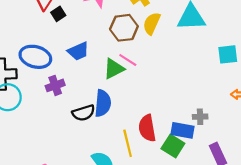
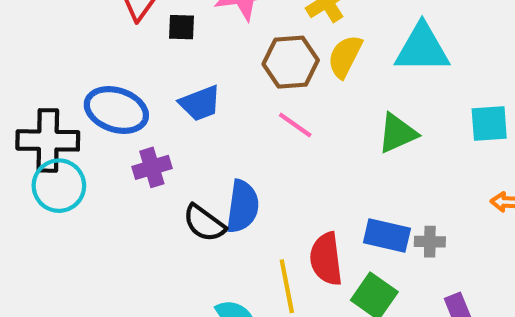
black square: (58, 14) -> (182, 27), moved, turned 32
green triangle: (114, 69) -> (397, 133), moved
black semicircle: (83, 113) -> (204, 223), turned 50
blue rectangle: (182, 130) -> (387, 236), moved

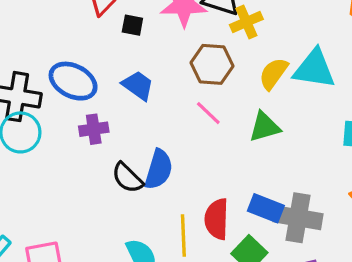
yellow semicircle: (345, 56) -> (273, 74), moved
blue trapezoid: (200, 103) -> (138, 86), turned -132
green triangle: (397, 133) -> (265, 127), moved
gray cross: (430, 242) -> (298, 218), size x2.0

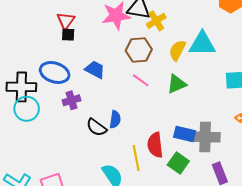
black square: (132, 25) -> (68, 35), moved
blue semicircle: (159, 169) -> (115, 119), size x0.7

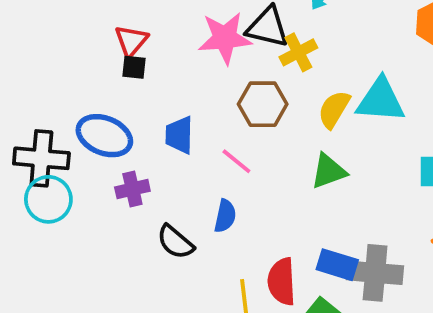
blue trapezoid: (95, 70) -> (179, 135), turned -120
pink line: (141, 80) -> (236, 161), moved
blue semicircle: (115, 119) -> (225, 216), moved

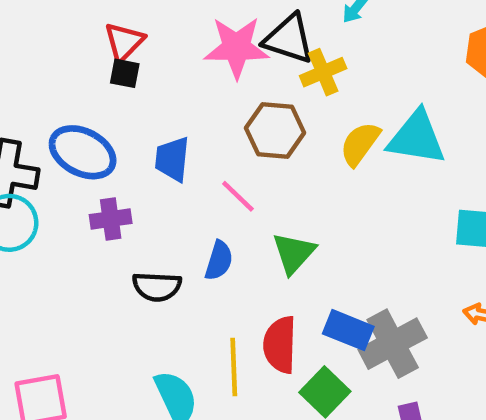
green triangle: (329, 171) -> (294, 253), moved, turned -33
black semicircle: (175, 242) -> (157, 287), turned -42
gray cross: (375, 273) -> (393, 344), turned -38

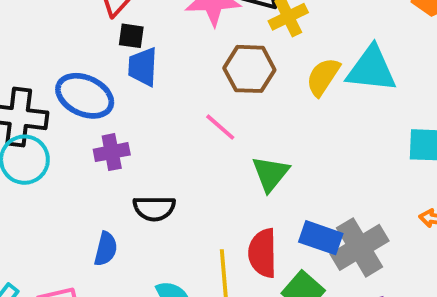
black square: (125, 73) -> (131, 36), moved
blue trapezoid: (172, 159) -> (143, 67), moved
blue semicircle: (219, 261) -> (106, 249), moved

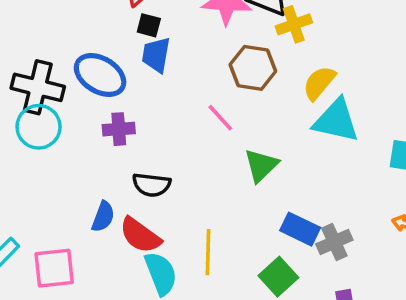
cyan triangle: (371, 69) -> (336, 121), moved
gray cross: (360, 247) -> (334, 242), size x0.7
red semicircle: (263, 253) -> (140, 235), moved, turned -60

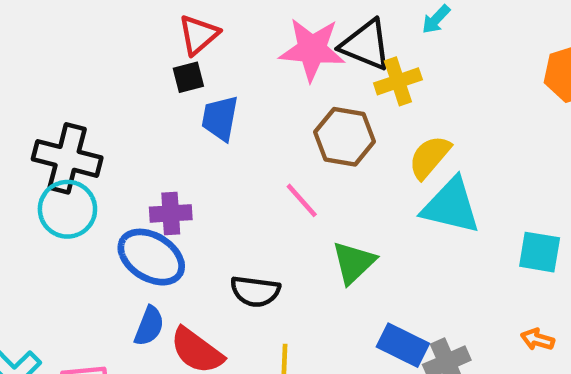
black square: (149, 25) -> (188, 77), moved, turned -30
blue ellipse: (100, 75) -> (151, 257), moved
black semicircle: (152, 185) -> (255, 291), moved

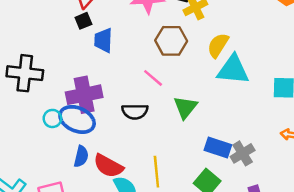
cyan circle: (67, 209) -> (52, 118), moved, size x0.6
purple cross: (171, 213) -> (84, 95), size x1.6
black semicircle: (255, 291) -> (135, 111), moved

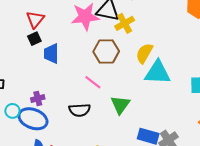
purple cross: (84, 95) -> (38, 98), size x0.5
cyan circle: (52, 118) -> (12, 111), moved

